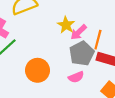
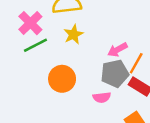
yellow star: (66, 25) -> (74, 34), moved

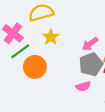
orange circle: (62, 79) -> (35, 67), moved

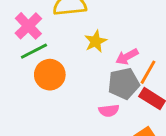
yellow star: (51, 37) -> (96, 41), moved

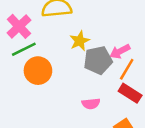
pink arrow: (127, 57) -> (120, 51), moved
gray pentagon: (124, 84) -> (98, 60), moved

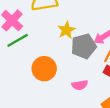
orange circle: (38, 71) -> (44, 69), moved

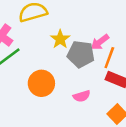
gray pentagon: (84, 46) -> (81, 54), turned 30

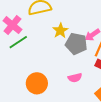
orange circle: (41, 83) -> (37, 83), moved

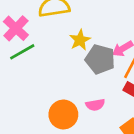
orange circle: (37, 83) -> (63, 115), moved

